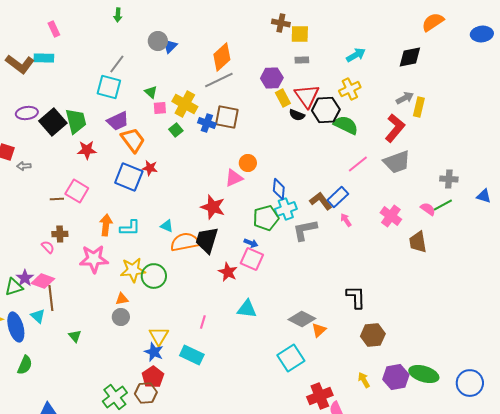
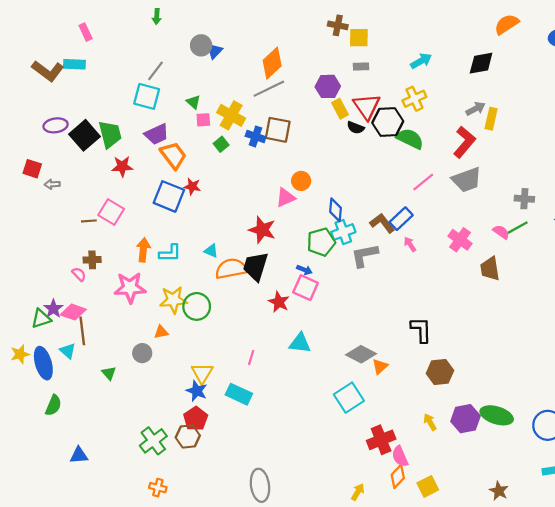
gray circle: (121, 317) -> (142, 353), moved

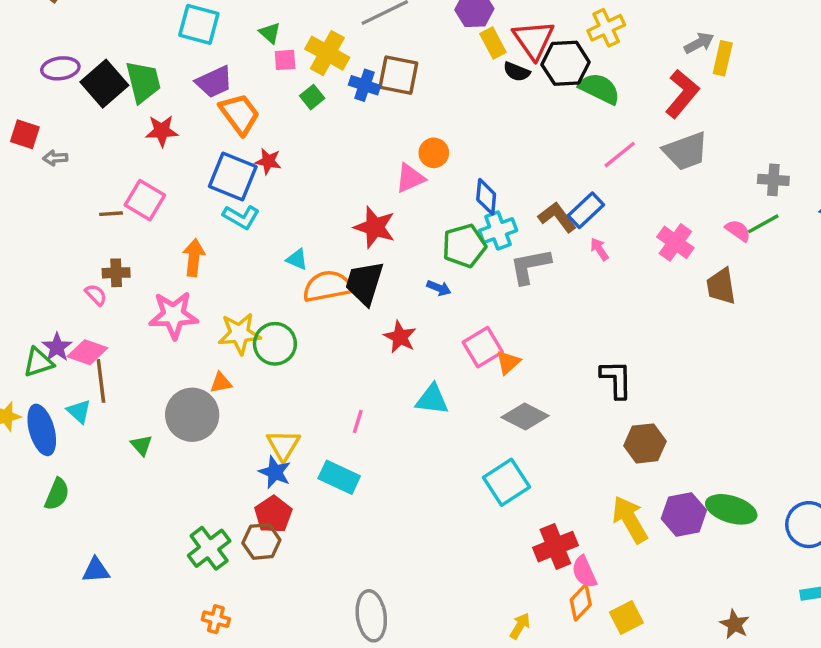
cyan L-shape: (170, 253) -> (241, 217), moved, turned 30
pink square: (306, 288) -> (483, 347), moved, turned 35
gray circle: (142, 353) -> (192, 415), size x1.8
orange triangle: (380, 366) -> (508, 362), moved
yellow arrow: (430, 422) -> (630, 519), size x1.8

